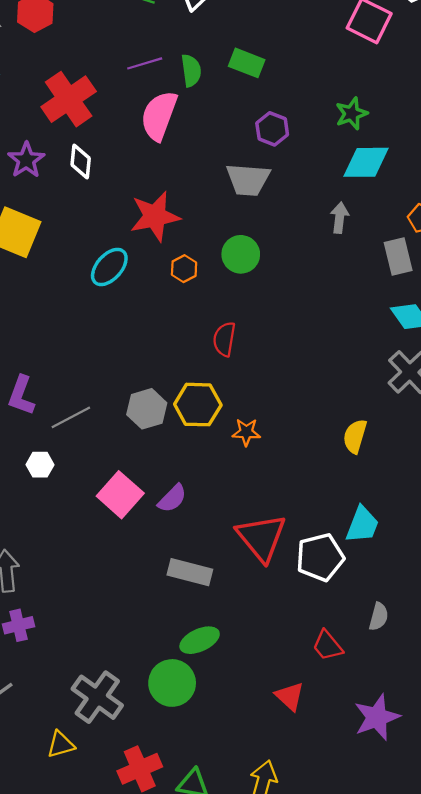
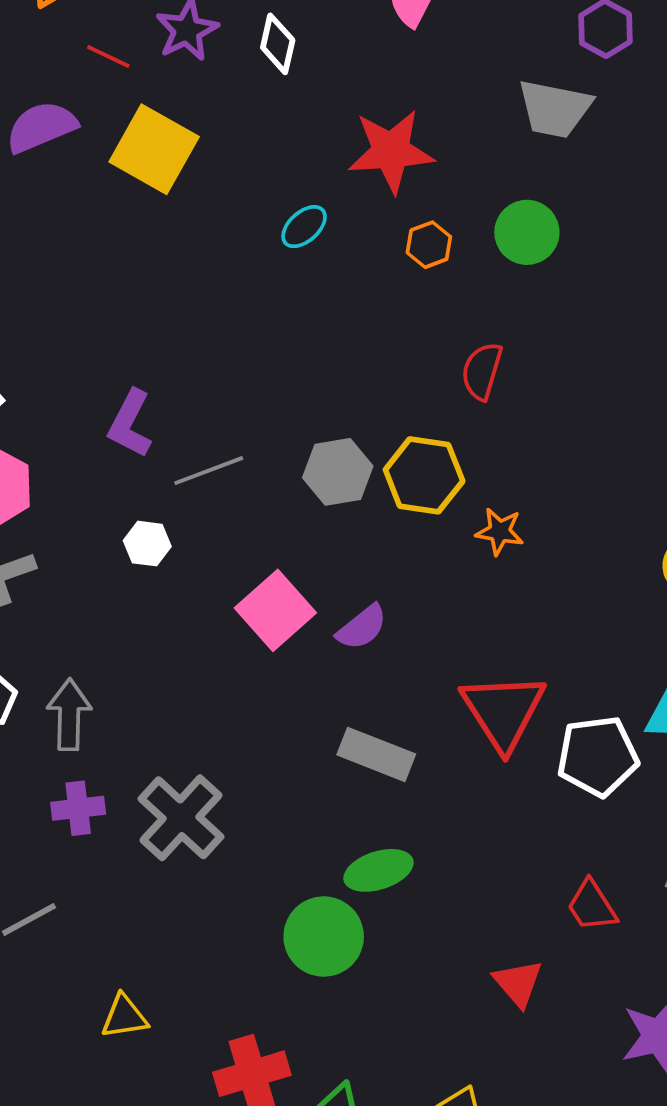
cyan ellipse: (109, 267) -> (304, 227), size x0.7
gray cross: (97, 697) -> (181, 818), moved

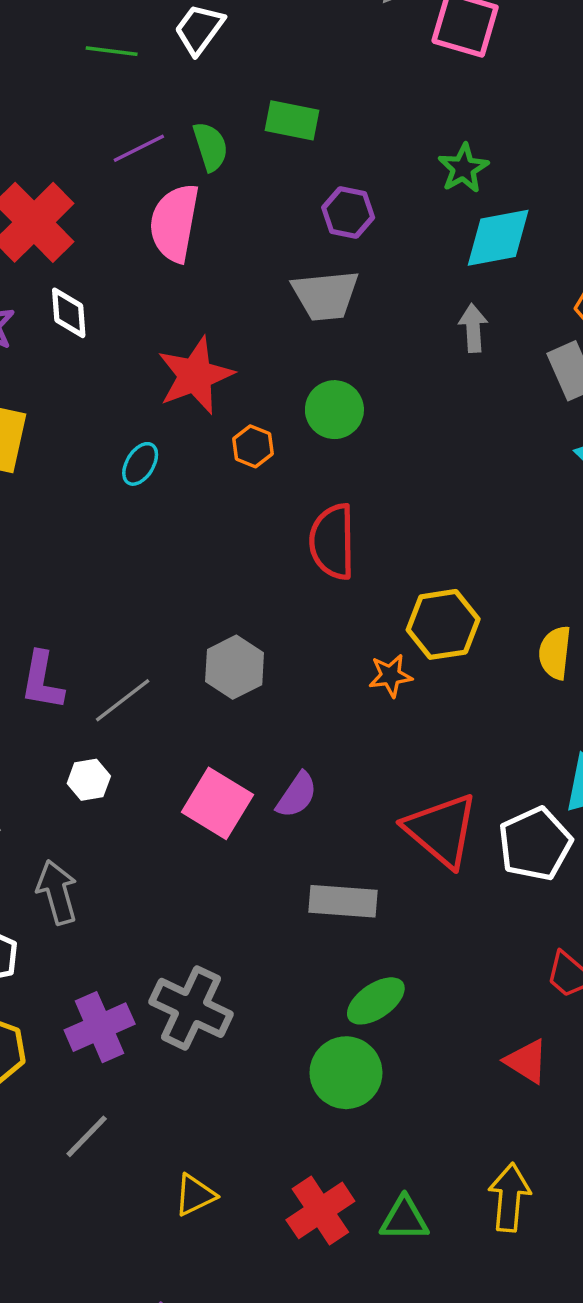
red semicircle: (482, 371) -> (332, 542), size x1.4
yellow hexagon: (424, 475) -> (443, 624), moved
gray arrow: (69, 715) -> (57, 892), moved
purple cross: (78, 808) -> (100, 1027), size x1.4

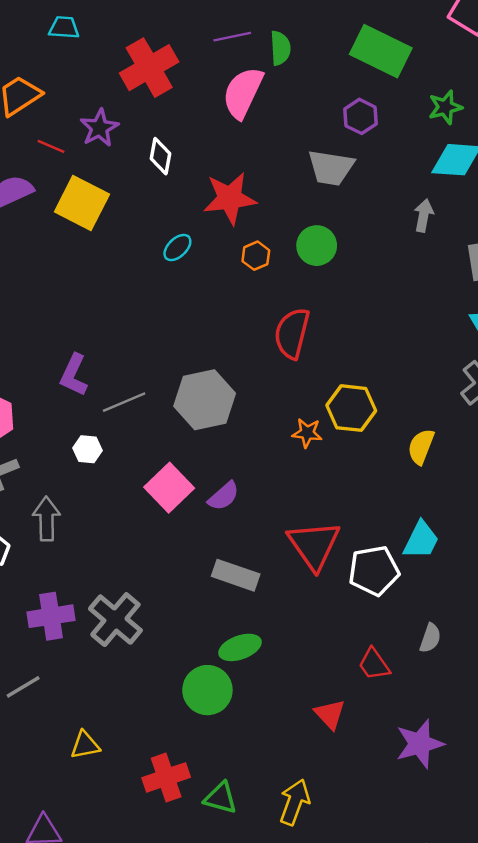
green rectangle: (292, 120) -> (381, 51), moved, size x1.6
white diamond: (69, 313) -> (160, 156), moved
gray hexagon: (235, 667) -> (205, 400), size x1.4

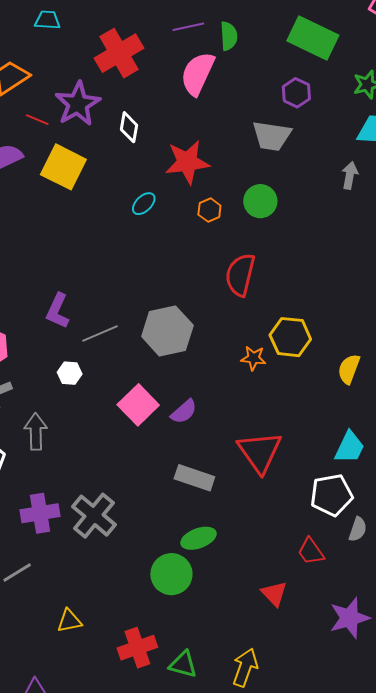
purple star: (99, 128) -> (78, 104), size x1.4
white pentagon: (374, 571) -> (331, 495), moved

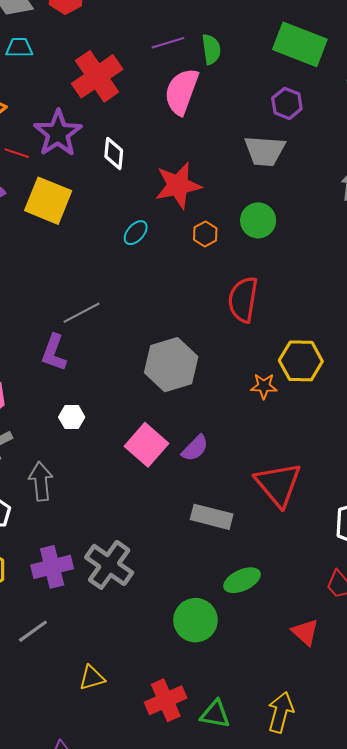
gray line: (100, 333) -> (82, 313), moved
green ellipse: (199, 538) -> (242, 580), moved

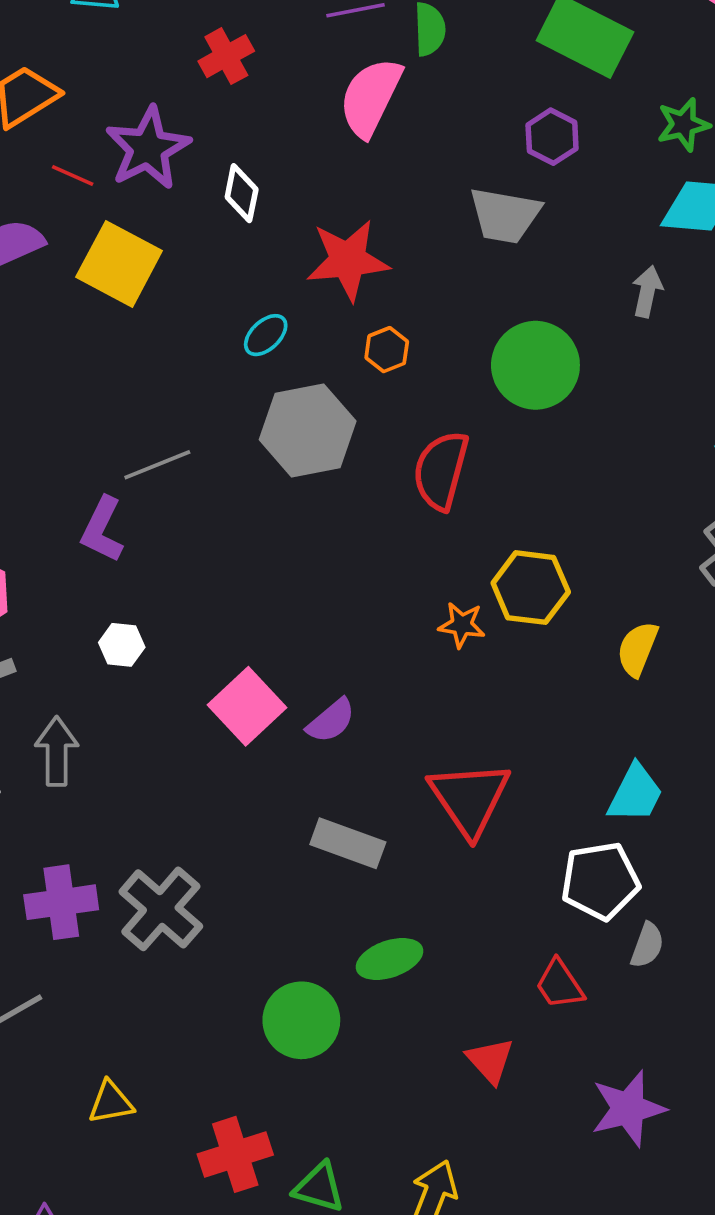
red cross: (97, 76) -> (226, 56), size x0.6
green circle: (258, 220) -> (535, 365), moved, size x1.4
gray hexagon: (171, 365) -> (308, 430), moved

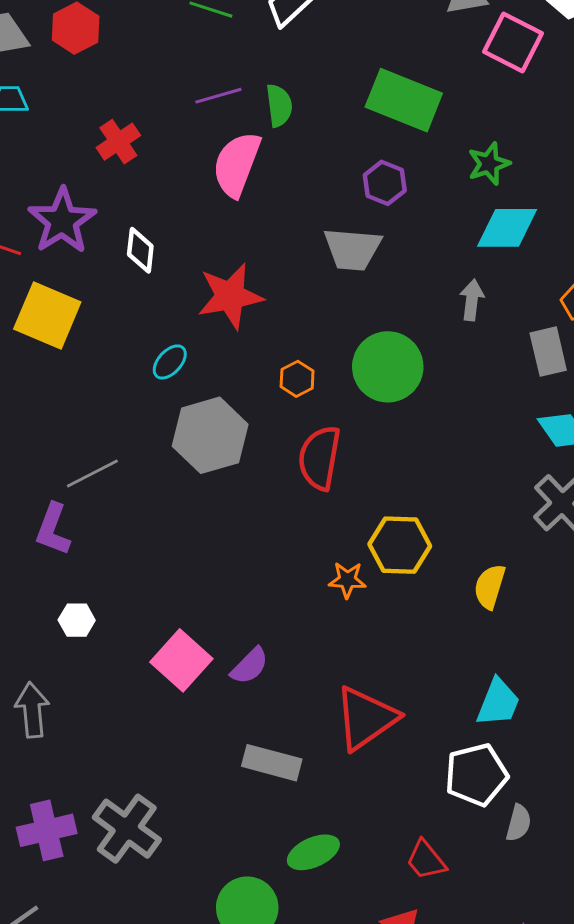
orange hexagon: (387, 350) -> (297, 379), moved
red triangle: (470, 798) -> (366, 718), turned 34
red trapezoid: (560, 984) -> (426, 860), moved

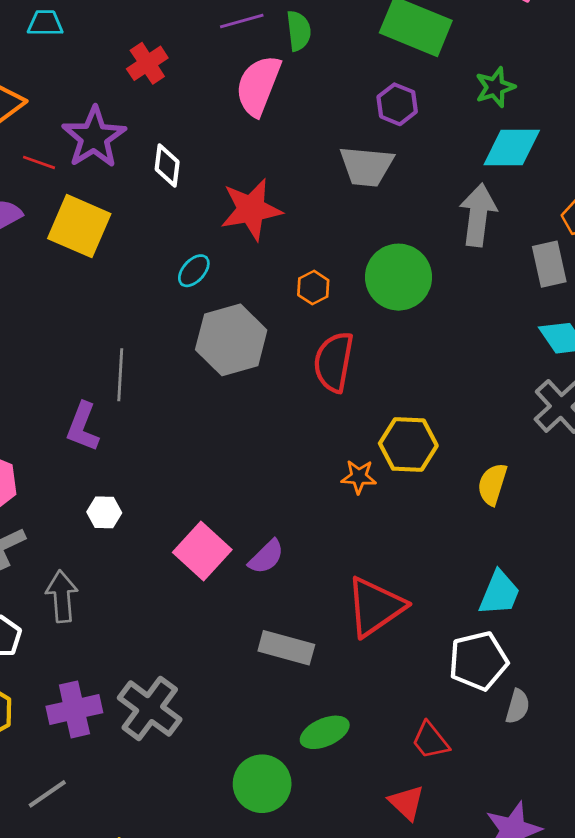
gray arrow: (472, 300) -> (478, 215), size x1.6
gray line: (92, 473) -> (120, 375), turned -60

